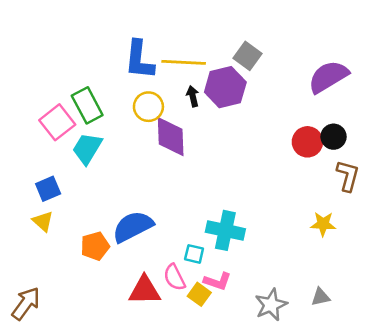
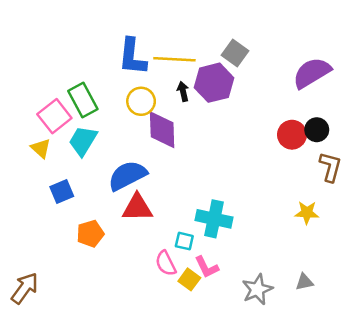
blue square: (48, 189) -> (62, 192), moved
yellow triangle: (43, 221) -> (41, 148), moved
blue semicircle: (133, 227) -> (127, 176), moved
pink L-shape: (218, 281) -> (207, 267), turned 45
red triangle: (145, 290) -> (137, 208), moved

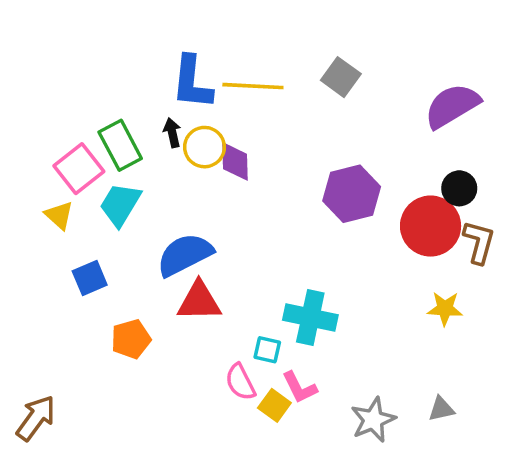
purple hexagon: (214, 83) -> (352, 194), moved
black arrow: (183, 91) -> (172, 133), moved
purple diamond: (162, 130) -> (235, 161), moved, size x0.7
red circle: (292, 135) -> (431, 226), moved, size x1.4

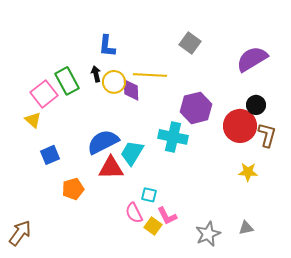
blue L-shape: (192, 82) -> (107, 46), size x0.7
yellow line: (253, 86) -> (150, 75), moved
cyan trapezoid: (120, 204) -> (132, 153), moved
cyan cross: (310, 318) -> (173, 137), moved

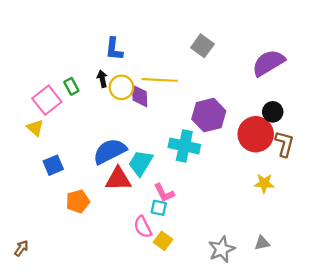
green rectangle: (67, 81) -> (71, 86), size x0.6
pink L-shape: (167, 216) -> (164, 193), moved
brown arrow: (20, 233) -> (21, 248), size x0.6

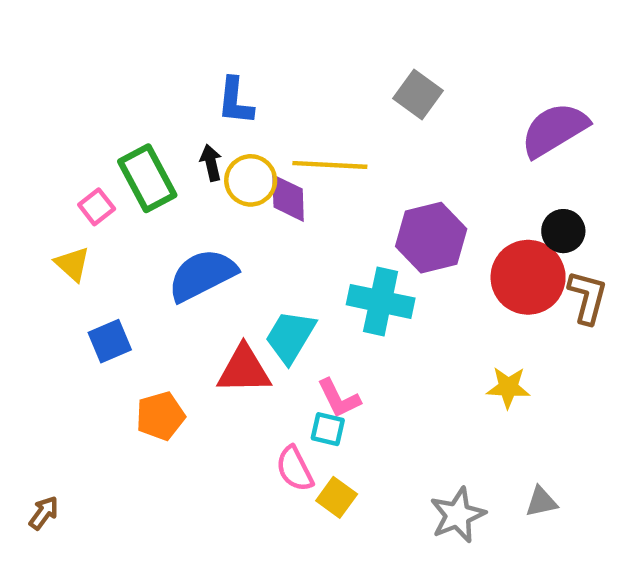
green rectangle: (71, 86) -> (147, 178), size x1.8
pink square: (47, 100) -> (97, 207), size x0.6
blue semicircle: (110, 151) -> (202, 275), moved
yellow star: (264, 183) -> (508, 387), moved

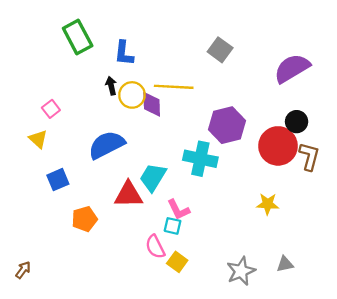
green rectangle: (147, 178) -> (78, 37), moved

